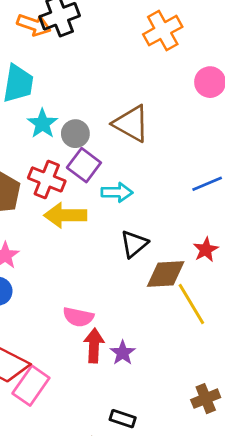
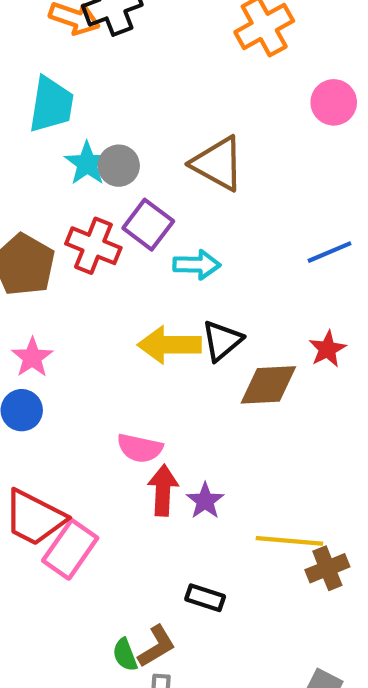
gray circle: (75, 134) -> (119, 166), moved
yellow arrow: (65, 215) -> (169, 345), moved
yellow line: (191, 304) -> (289, 541), moved, turned -54

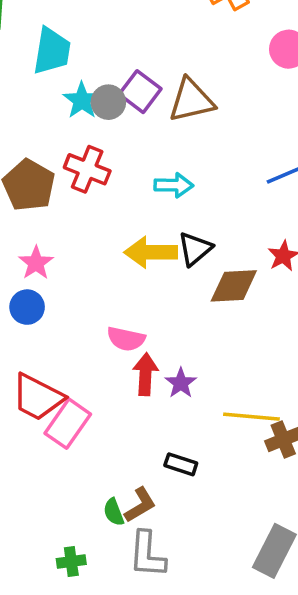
brown triangle: (218, 164) -> (191, 100), turned -42
purple square: (148, 225) -> (140, 92), moved

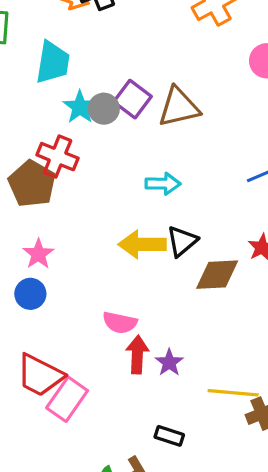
red cross: (87, 169) -> (58, 157), moved

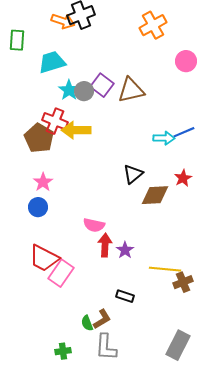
cyan trapezoid: (53, 62) -> (52, 62), turned -116
cyan arrow: (163, 184) -> (164, 138), moved
yellow arrow: (142, 244) -> (76, 130), moved

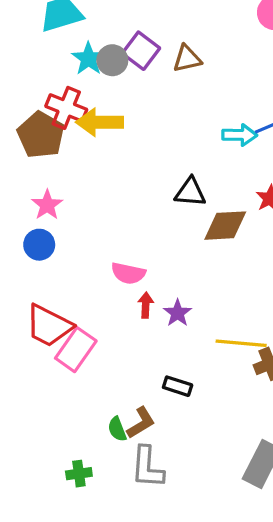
brown triangle: (131, 90) -> (187, 59), size x0.7
black triangle: (133, 174) -> (190, 192), turned 45
red arrow: (105, 245) -> (146, 305), size x0.7

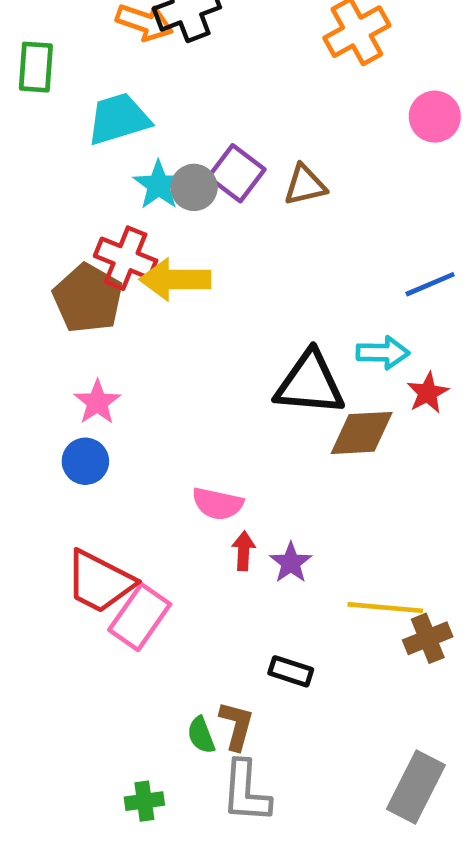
cyan arrow: (240, 135) -> (383, 353), moved
black triangle: (190, 192) -> (310, 383), size x1.5
brown L-shape: (141, 423) -> (236, 726), turned -44

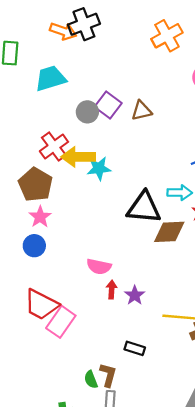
cyan star: (159, 185) -> (99, 168), moved, turned 30
red cross: (126, 258) -> (54, 146), turned 32
brown pentagon: (88, 298) -> (35, 185), moved

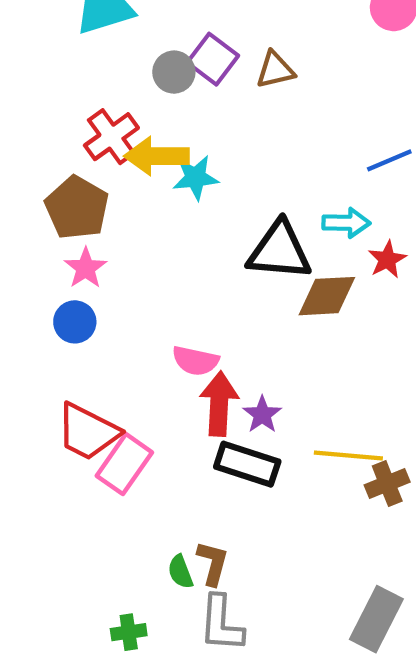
red arrow: (112, 290) -> (219, 404), size x1.8
black rectangle: (135, 348) -> (247, 464), moved, size x1.6

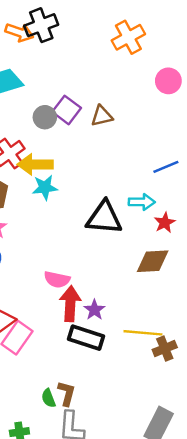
cyan star: (195, 178) -> (45, 187), moved
brown diamond: (327, 296) -> (153, 261), moved

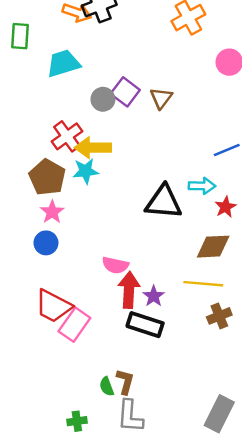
brown triangle: (102, 116) -> (161, 98), turned -40
cyan star: (45, 187) -> (86, 171), moved
yellow line: (143, 333) -> (203, 284), moved
brown cross: (165, 349) -> (219, 316), moved

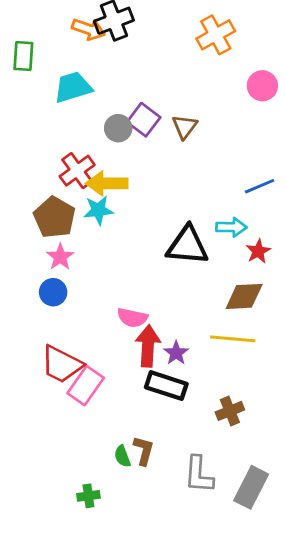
brown cross: (219, 316) -> (230, 411), moved
gray L-shape: (130, 416) -> (199, 475), moved

